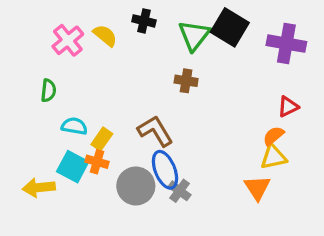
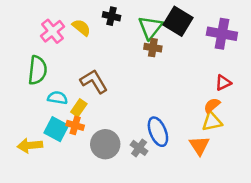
brown cross: (186, 81) -> (153, 48), moved
green semicircle: (48, 90) -> (37, 70), size x1.6
brown L-shape: (155, 131) -> (94, 81), moved
blue ellipse: (165, 170) -> (158, 132), moved

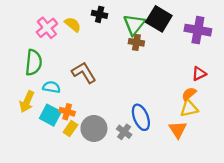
yellow rectangle: (79, 108) -> (70, 128), moved
yellow arrow: (30, 145) -> (27, 102), moved, turned -60

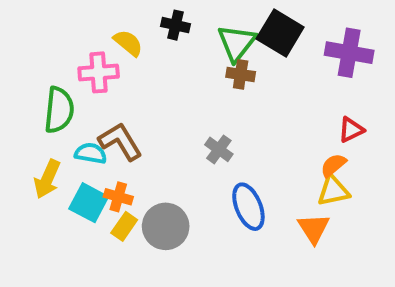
pink cross: (47, 28) -> (99, 72), moved, turned 35
brown L-shape: (84, 73) -> (120, 142), moved
gray cross: (124, 132) -> (219, 149), moved

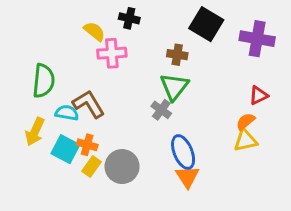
green triangle: (237, 43) -> (174, 87), moved
pink cross: (99, 72) -> (112, 53), moved
orange triangle: (314, 228) -> (187, 177), moved

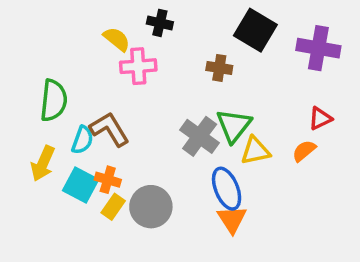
green triangle: (174, 87) -> (234, 126), moved
gray cross: (161, 110) -> (200, 136), size x1.5
cyan semicircle: (67, 113) -> (82, 140), turned 100
yellow triangle: (246, 140) -> (255, 151), moved

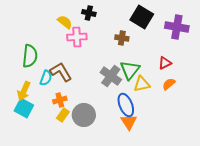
red triangle: (320, 118) -> (165, 63), moved
orange cross: (108, 180) -> (60, 100), turned -32
cyan square: (81, 185) -> (24, 108), moved

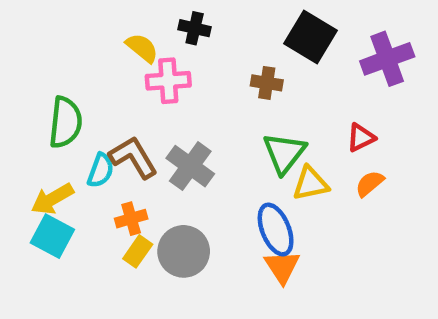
purple cross: (177, 27) -> (387, 59), turned -30
gray cross: (111, 76) -> (190, 166), moved
yellow arrow: (24, 91) -> (52, 199), turned 36

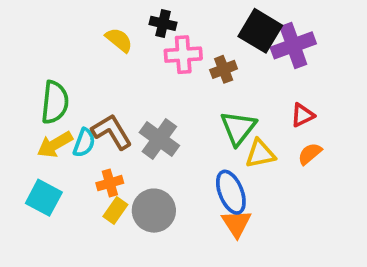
purple cross: (387, 59) -> (293, 45), moved
pink cross: (168, 81) -> (183, 55), moved
brown cross: (267, 83) -> (224, 69), turned -30
yellow arrow: (52, 199) -> (55, 145), moved

